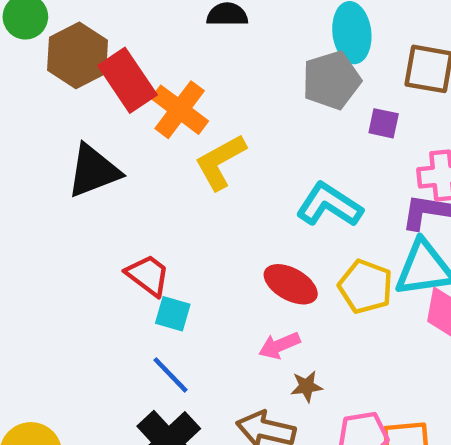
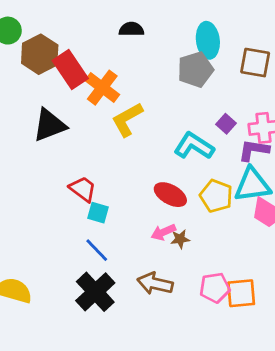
purple square: (384, 123) -> (226, 124), moved, turned 30
brown star: (307, 386) -> (180, 239), moved

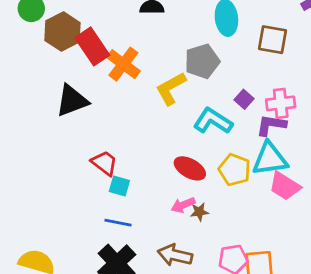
gray pentagon: (195, 69) -> (202, 61), moved
yellow L-shape: (127, 120) -> (171, 88), moved
blue line: (97, 250) -> (118, 223), turned -35

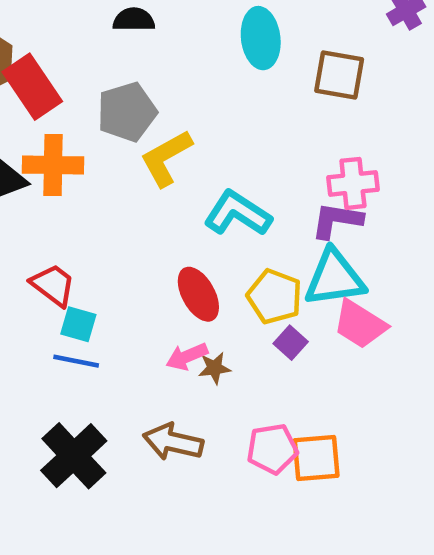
gray pentagon: (202, 61) -> (127, 112), moved
orange cross: (123, 64) -> (53, 165), moved, turned -36
purple square: (244, 99) -> (291, 343), moved
red ellipse: (190, 168) -> (198, 294), turned 32
blue line: (118, 223) -> (76, 361), moved

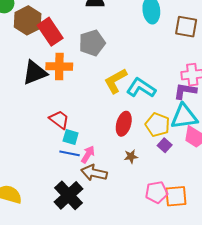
yellow L-shape: (166, 158) -> (116, 81), moved
red ellipse: (198, 294) -> (124, 124), turned 45
pink arrow: (187, 357) -> (88, 154), moved, turned 144
brown arrow: (173, 442) -> (94, 173), moved

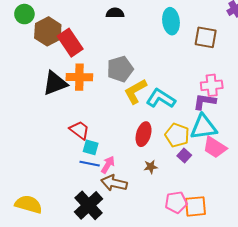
gray pentagon: (92, 43) -> (120, 69), moved

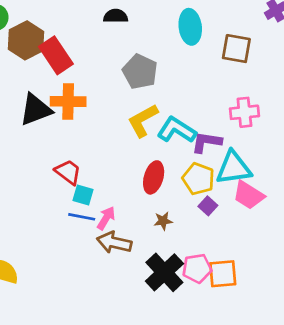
gray pentagon: (120, 69) -> (140, 72), moved, turned -30
purple L-shape: (205, 102) -> (206, 142), moved
black cross: (89, 205) -> (164, 272), moved

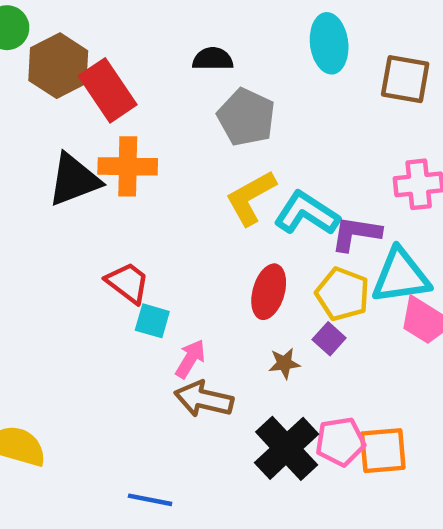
black semicircle: (116, 16) -> (213, 59), moved
purple square: (208, 206) -> (329, 339), moved
blue line: (82, 217) -> (150, 500), moved

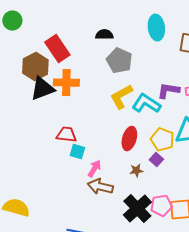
brown hexagon: (58, 66) -> (35, 67), moved
purple L-shape: (356, 234) -> (168, 91), moved
red trapezoid: (128, 283) -> (66, 135), turned -30

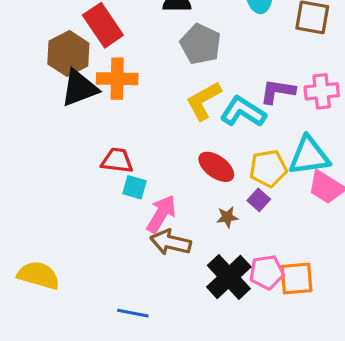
red ellipse: (129, 139) -> (216, 167), turned -70
yellow pentagon: (162, 140) -> (268, 168), turned -30
pink arrow: (94, 169) -> (161, 214), size x1.4

